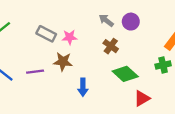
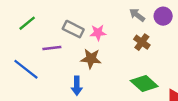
purple line: (35, 72) -> (52, 48), moved
green diamond: (125, 74) -> (144, 83), moved
blue arrow: (83, 87) -> (77, 86), moved

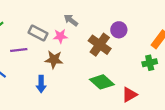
gray arrow: (137, 15) -> (71, 20), moved
purple circle: (163, 16) -> (119, 30), moved
brown cross: (142, 42) -> (100, 45), size x1.5

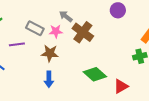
purple circle: (119, 30) -> (118, 10), moved
brown cross: (100, 45) -> (83, 32), moved
blue arrow: (41, 84) -> (49, 79), moved

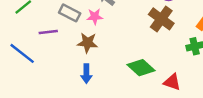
brown cross: (83, 32) -> (161, 19), moved
red triangle: (121, 86) -> (172, 82), turned 49

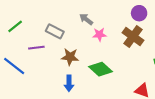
pink star: (95, 17) -> (99, 34), moved
green diamond: (141, 68) -> (100, 69), moved

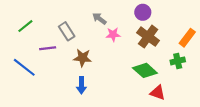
purple circle: (139, 13) -> (143, 12), moved
gray rectangle: (55, 31) -> (67, 31), turned 30
green diamond: (100, 69) -> (145, 70), moved

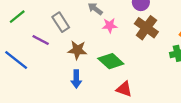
purple line: (48, 48) -> (41, 40), turned 35
green diamond: (145, 70) -> (111, 61), moved
red triangle: (158, 93) -> (124, 89), moved

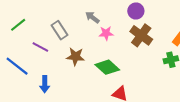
blue arrow: (76, 79) -> (45, 84), moved

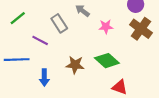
gray arrow: (92, 17) -> (83, 11), moved
brown star: (75, 57) -> (75, 65), moved
blue line: (17, 66) -> (17, 60), turned -40

